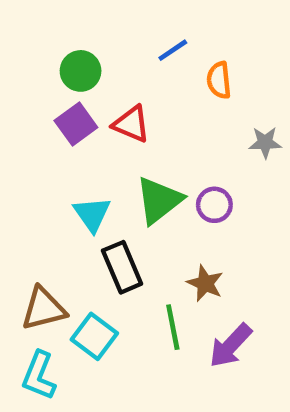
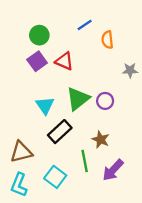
black rectangle: (122, 267) -> (60, 132), turned 70
cyan square: (94, 336) -> (55, 177), moved

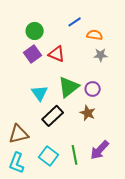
orange semicircle: (107, 40) -> (95, 35), turned 105
gray star: (130, 70) -> (101, 55), moved
brown star: (101, 139) -> (88, 113), moved
green line: (85, 161) -> (75, 155), moved

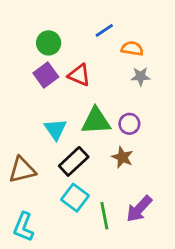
green triangle: (69, 87) -> (96, 121), turned 35
brown triangle: (19, 134) -> (22, 170), moved
cyan square: (49, 156) -> (75, 198), moved

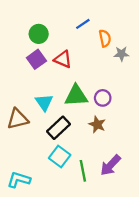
orange semicircle: (132, 49) -> (105, 38), turned 70
gray star: (141, 76) -> (121, 54), moved
brown triangle: (22, 170) -> (18, 119), moved
cyan L-shape: (23, 227) -> (19, 180), turned 85

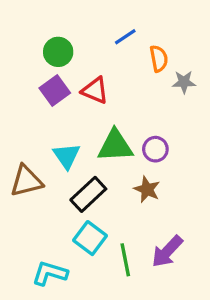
cyan L-shape: (19, 180) -> (50, 273), moved

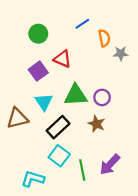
purple square: (55, 90) -> (38, 71), moved

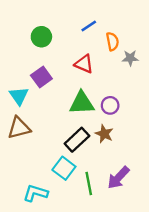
red triangle: (62, 59) -> (84, 64), moved
cyan triangle: (44, 102) -> (19, 96), moved
black rectangle: (58, 127) -> (77, 140), moved

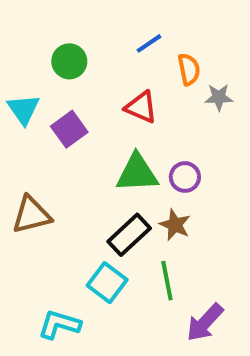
cyan triangle: (19, 96) -> (23, 109), moved
purple arrow: (118, 178) -> (205, 322), moved
green line: (89, 184) -> (167, 281), moved

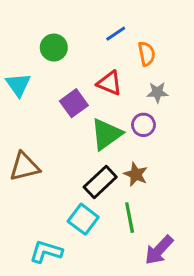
gray star: (219, 97) -> (157, 92), moved
purple square: (69, 129) -> (74, 103), moved
green triangle: (137, 173) -> (106, 134), turned -33
purple circle: (185, 177) -> (143, 125), moved

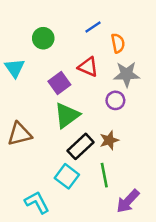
gray star: (157, 92) -> (127, 74), size x1.5
green triangle: (106, 134) -> (67, 115), moved
brown star: (136, 174) -> (109, 140), turned 30
cyan L-shape: (46, 252) -> (37, 202), turned 45

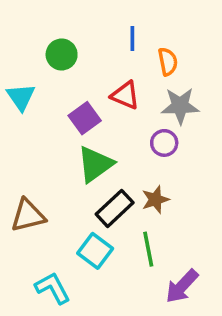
blue line: (93, 27) -> (132, 39), turned -56
brown triangle: (20, 134) -> (28, 215), moved

